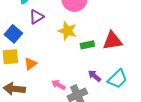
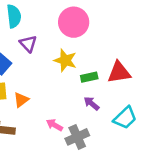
purple triangle: (36, 17) -> (28, 44), turned -42
purple arrow: (94, 76) -> (92, 103), moved

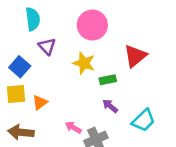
red triangle: (119, 72) -> (135, 56), moved, turned -30

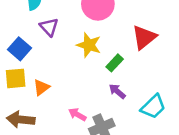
green rectangle: (108, 80) -> (115, 63), turned -35

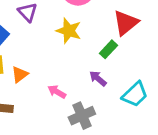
green rectangle: (115, 63) -> (108, 49), moved
pink arrow: (77, 114) -> (57, 92), moved

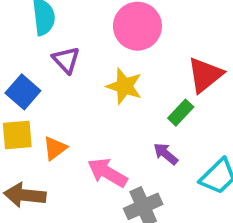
pink arrow: (57, 92) -> (107, 173), size x1.5

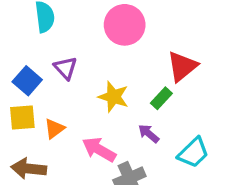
purple triangle: (66, 60) -> (66, 68), moved
yellow star: (124, 86) -> (113, 97), moved

